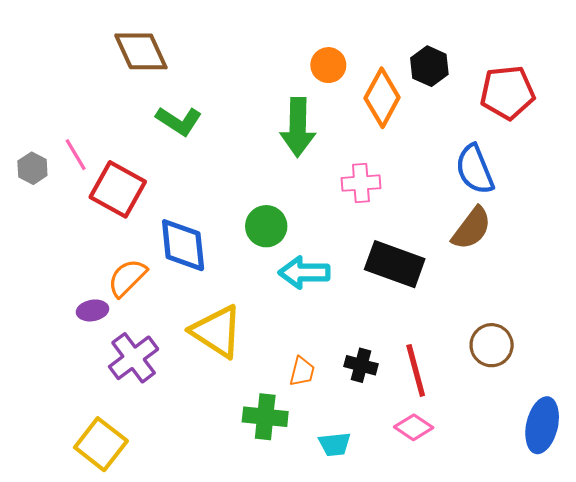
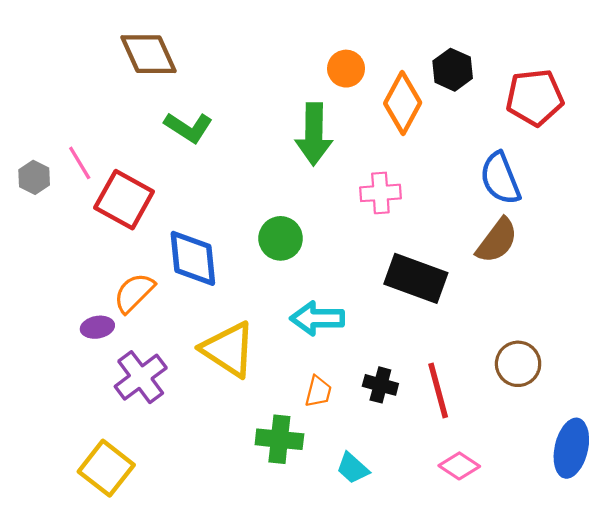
cyan arrow: (304, 273) -> (317, 318), moved
pink diamond: (414, 427) -> (459, 466), moved
cyan trapezoid: (335, 444) -> (353, 468), turned 48

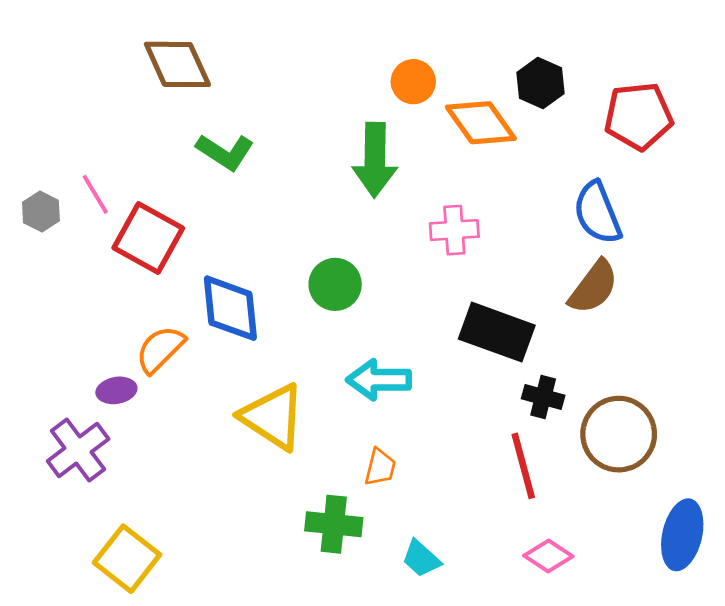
orange diamond: (403, 103) -> (481, 123), turned -64
brown circle: (518, 364) -> (619, 434), size x1.4
purple cross: (141, 377) -> (78, 450), moved
black cross: (380, 385) -> (543, 397), moved

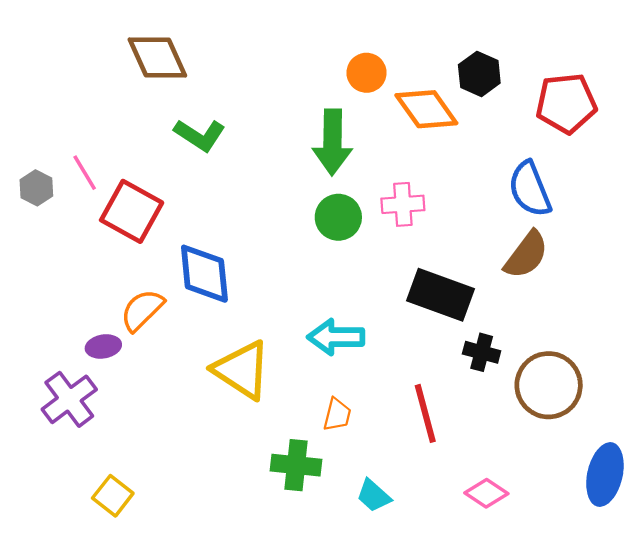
green circle: (335, 284) -> (338, 217), moved
red line: (523, 466) -> (425, 413), moved
yellow square: (127, 559) -> (113, 496), size x0.7

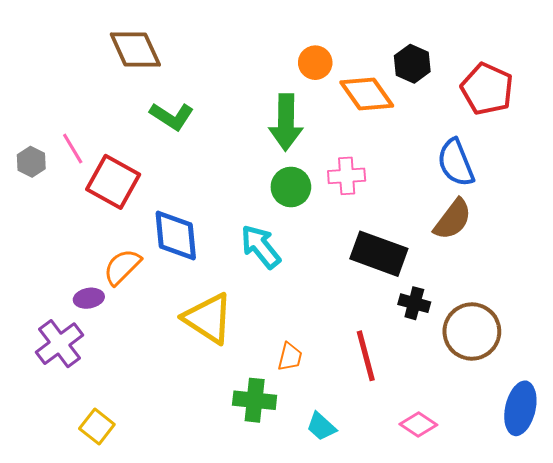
red pentagon: (566, 103) -> (487, 89), turned 30
cyan arrow: (336, 337) -> (261, 247), moved, turned 51

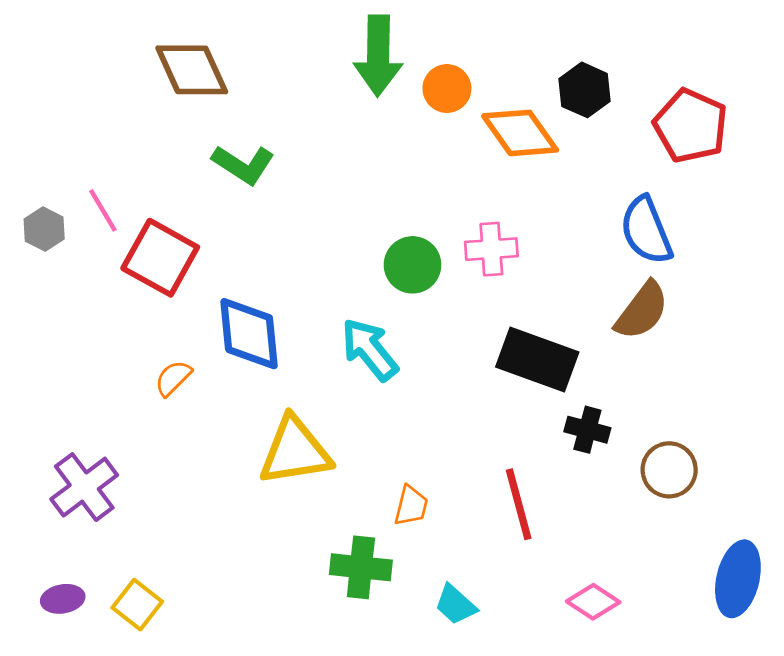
green arrow: (286, 122) -> (378, 56), moved
orange semicircle: (122, 267) -> (173, 378), size x0.7
purple ellipse: (89, 298) -> (63, 599), moved
yellow triangle: (208, 318) -> (295, 451), turned -42
brown circle: (472, 332) -> (669, 470), size x0.7

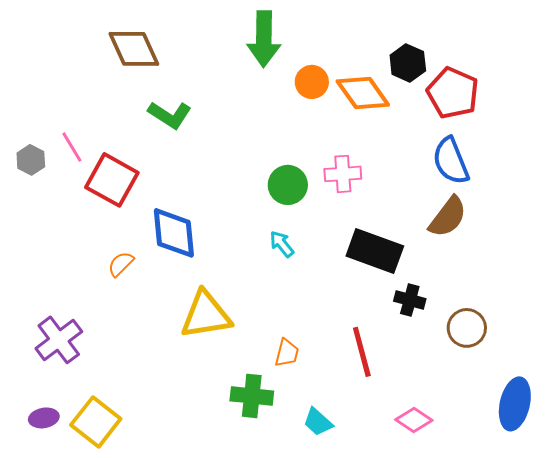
orange circle: (447, 89) -> (312, 82), moved
red pentagon: (691, 126) -> (453, 93), moved
cyan arrow: (370, 349) -> (282, 244), moved, size x0.6
yellow square: (137, 605) -> (96, 422), size x1.4

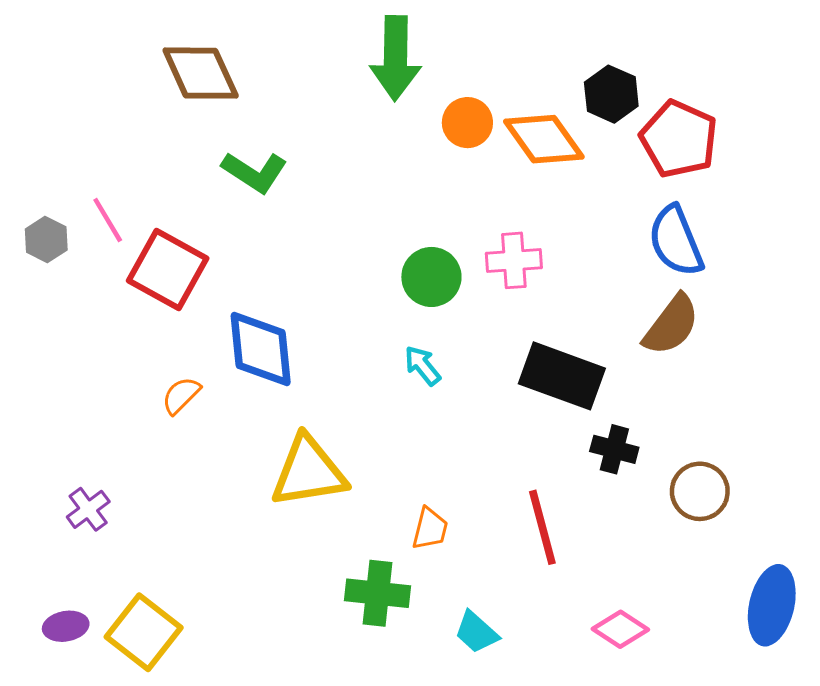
purple cross: (59, 340) -> (88, 509), size x0.6

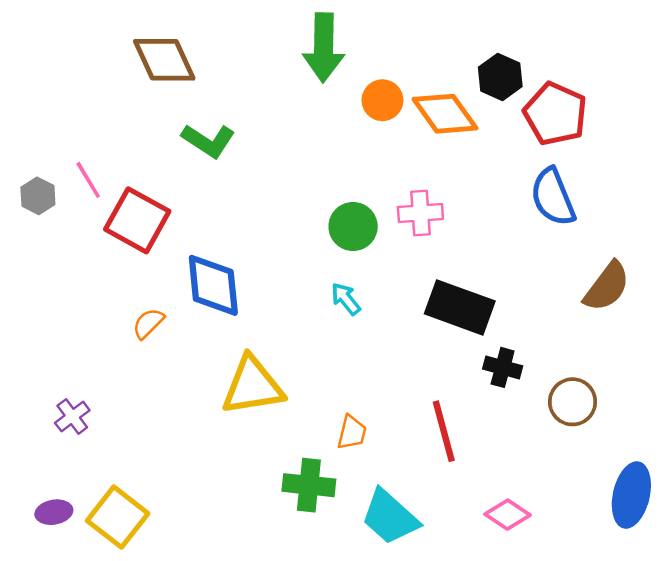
brown semicircle: (671, 325) -> (607, 287), moved
cyan trapezoid: (476, 632) -> (390, 517), size x1.6

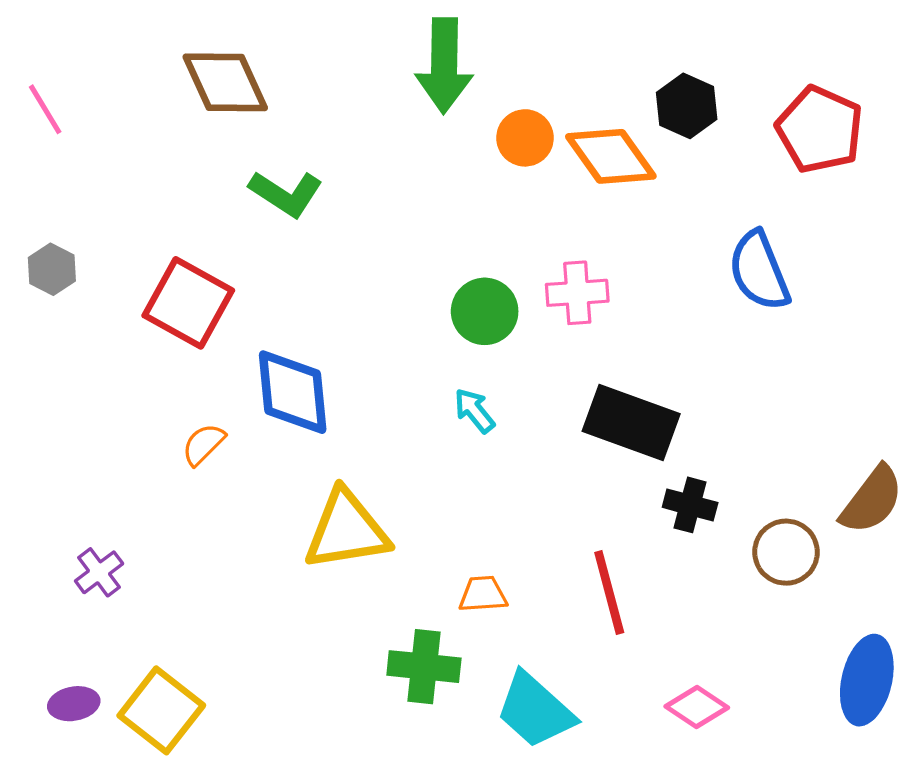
red pentagon: (555, 114) -> (820, 129), moved
pink line: (88, 180) -> (45, 109), moved
brown semicircle: (607, 287) -> (872, 500), moved
orange trapezoid: (352, 432) -> (483, 594), turned -108

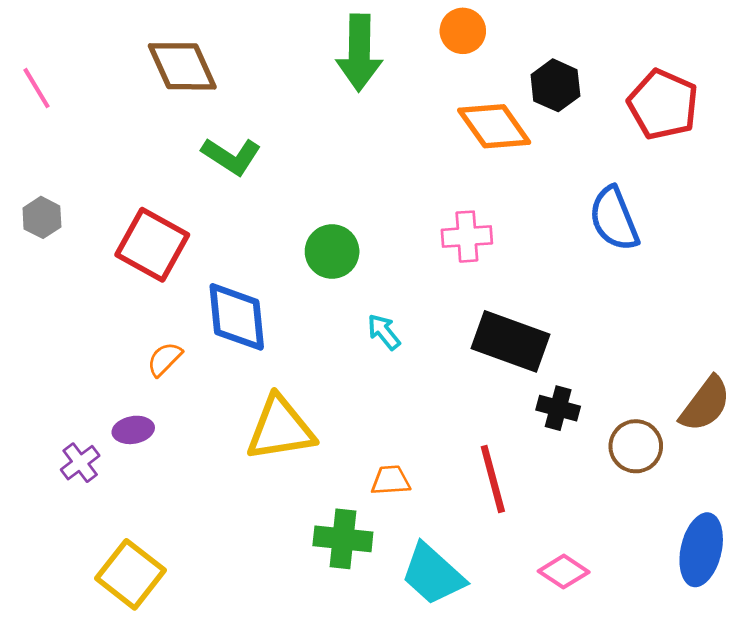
orange circle: (525, 138) -> (463, 31), moved
green circle: (485, 311) -> (332, 252), moved
purple ellipse: (74, 704) -> (133, 430), moved

